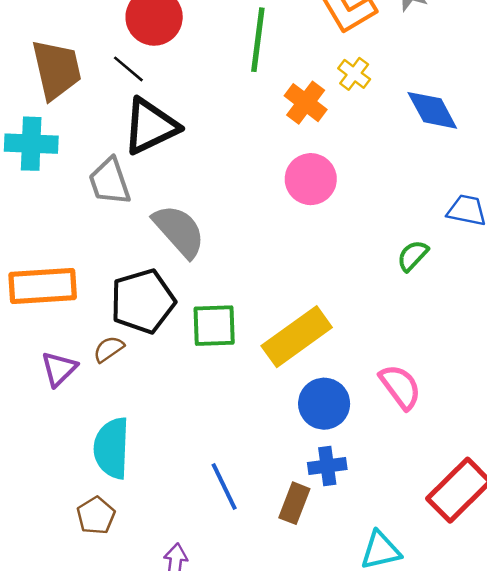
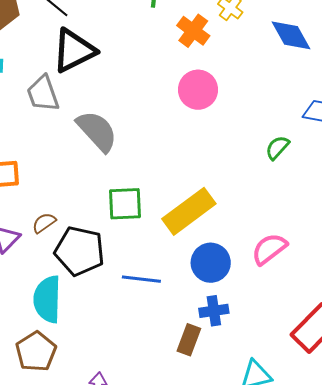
black pentagon: (143, 301) -> (80, 251), moved, turned 30
pink semicircle: (400, 387) -> (269, 249), turned -90
blue line: (224, 487) -> (141, 279), moved, turned -57
brown pentagon: (96, 516) -> (36, 352), size x1.4

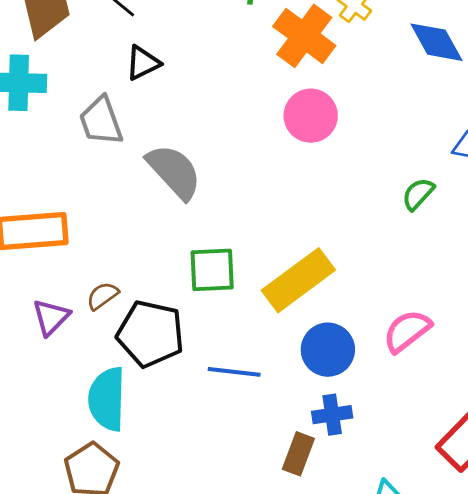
orange cross: (193, 31) -> (304, 36), size x1.4
black triangle: (74, 51) -> (143, 63), size x0.6

